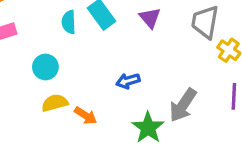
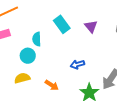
cyan semicircle: (69, 22) -> (37, 39), moved
yellow semicircle: (55, 103) -> (22, 78), moved

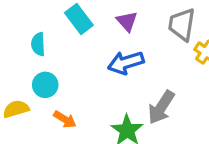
cyan circle: (28, 56) -> (45, 85), moved
blue arrow: (77, 64) -> (126, 63), moved, size x1.5

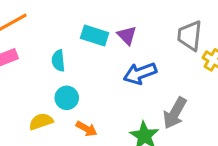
cyan rectangle: (79, 19) -> (95, 35), turned -32
purple triangle: (127, 21) -> (127, 35), moved

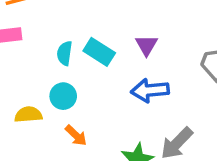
cyan rectangle: (95, 35) -> (99, 52), moved

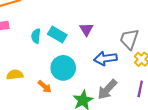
blue arrow: (150, 90) -> (105, 58), moved
cyan circle: (63, 96) -> (63, 68), moved, size x1.5

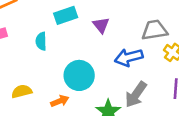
cyan rectangle: (57, 35) -> (66, 15), moved, turned -42
gray trapezoid: (129, 39) -> (154, 30), turned 70
orange arrow: (45, 87) -> (60, 101), turned -56

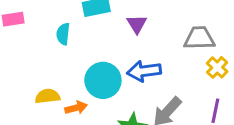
blue arrow: (129, 57) -> (144, 71), moved
yellow semicircle: (22, 91) -> (47, 96), moved

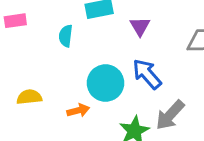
blue arrow: (144, 71) -> (147, 74), turned 56
yellow semicircle: (47, 96) -> (29, 97), moved

